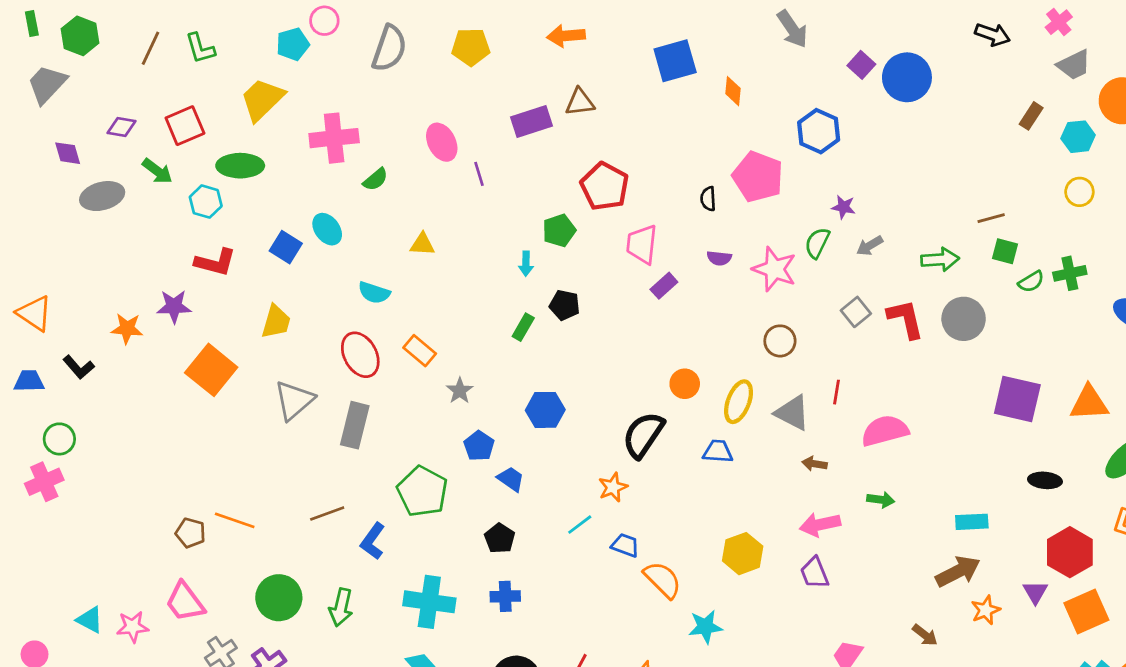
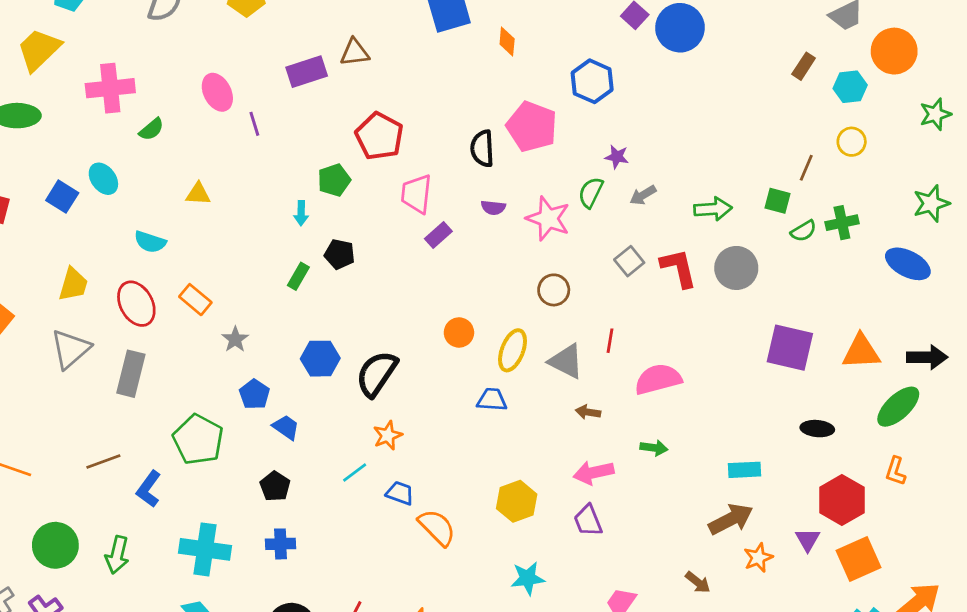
black semicircle: (708, 199) -> (482, 149), size x1.5
brown line: (991, 218) -> (806, 168), moved, turned -52
yellow trapezoid: (276, 322) -> (73, 284), moved
black semicircle: (643, 435) -> (377, 374), moved
cyan star: (705, 627) -> (528, 578), moved

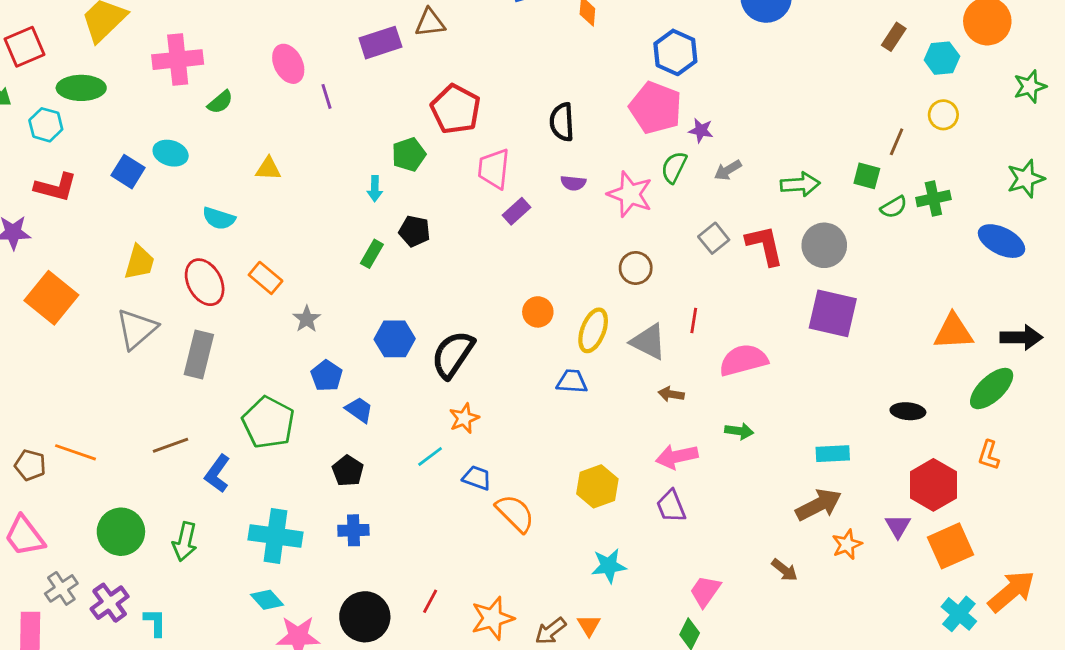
pink pentagon: (532, 127) -> (656, 108), moved
cyan ellipse: (103, 179) -> (171, 153), turned -36
purple square: (790, 348) -> (833, 313), moved

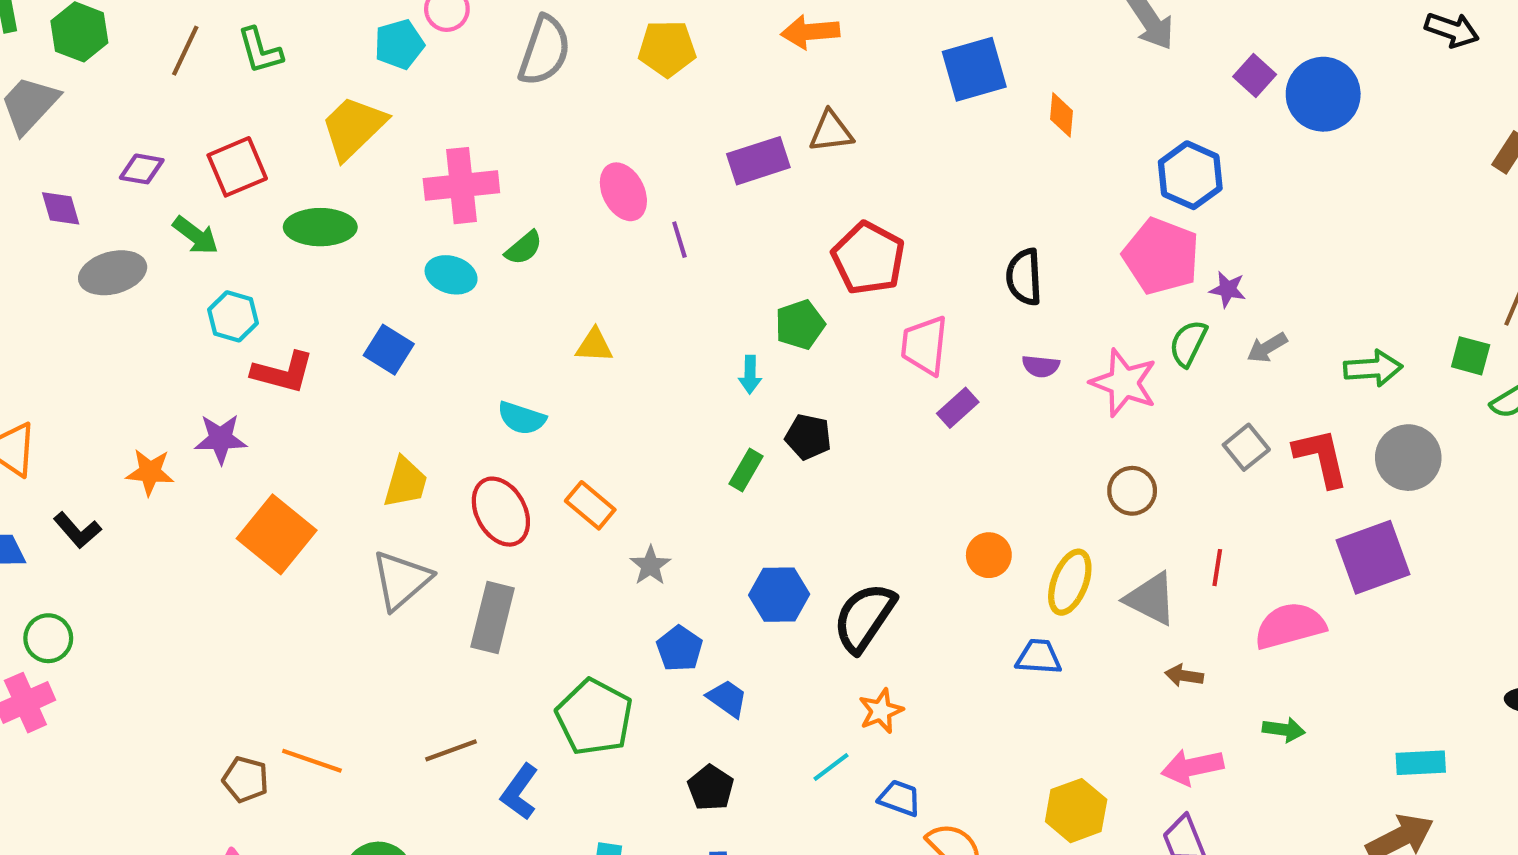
cyan hexagon: (46, 125) -> (233, 316), moved
cyan ellipse: (171, 153) -> (451, 275), moved
purple square: (833, 313) -> (1373, 557), moved, turned -33

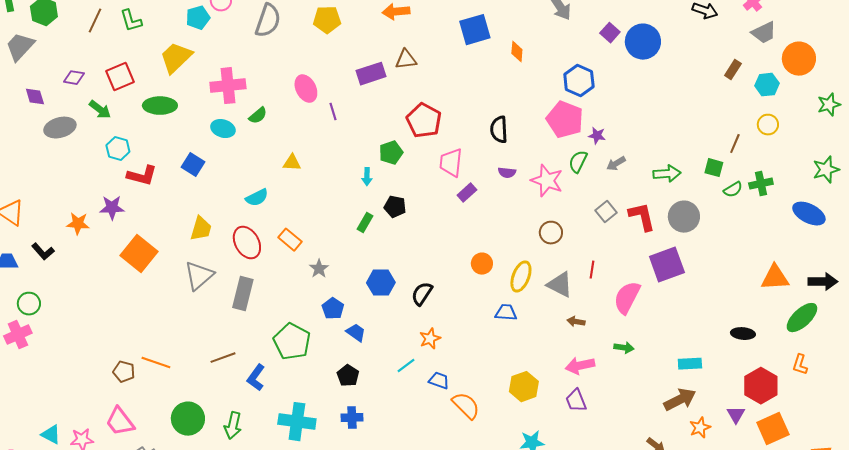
cyan semicircle: (522, 418) -> (257, 198), turned -45
black semicircle: (864, 617) -> (422, 294), size x0.7
pink semicircle: (1290, 626) -> (627, 298), turned -48

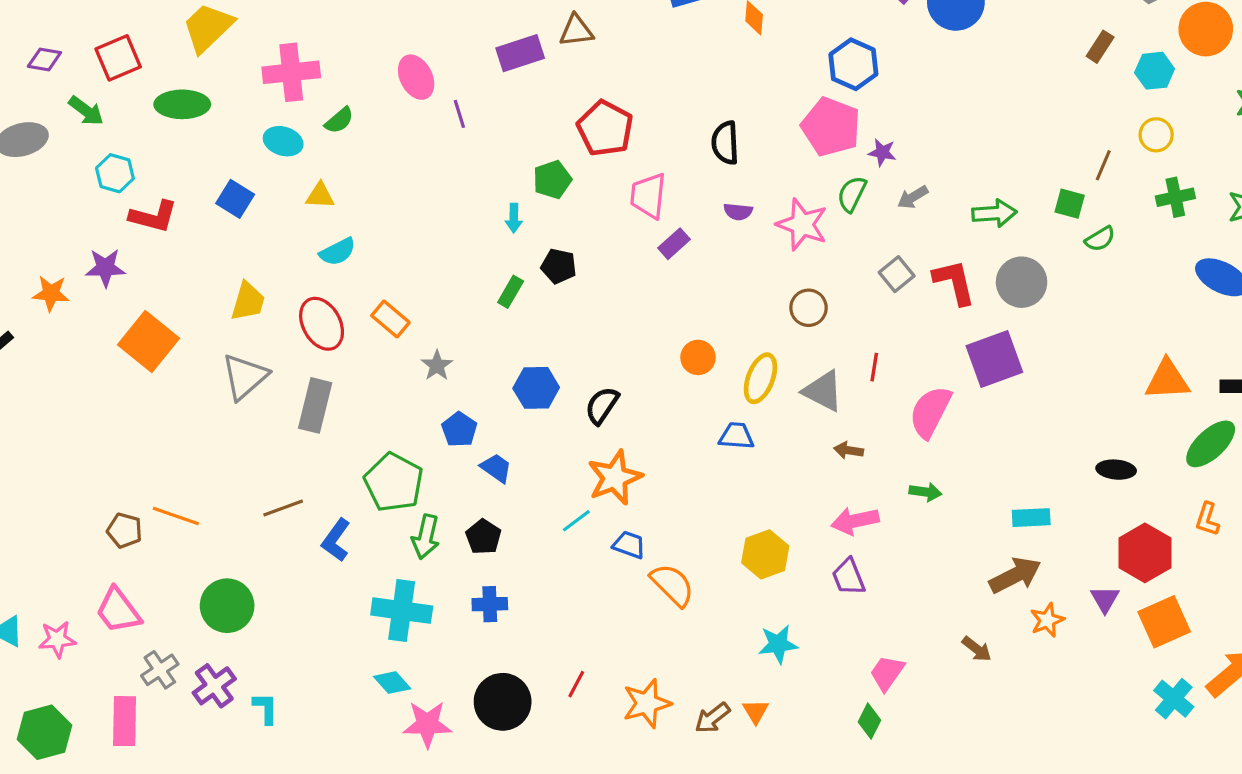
yellow triangle: (292, 163) -> (320, 196), moved
green cross: (761, 184) -> (1175, 197), moved
orange star: (430, 339) -> (615, 478), size x1.6
green arrow: (233, 426) -> (426, 537), moved

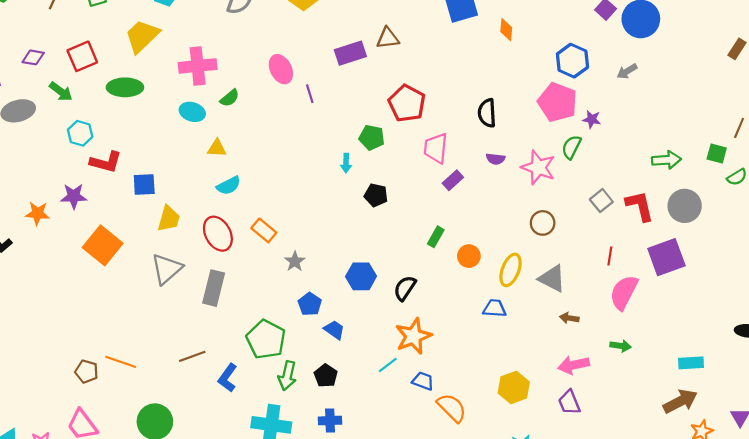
green pentagon: (552, 180) -> (372, 138), turned 30
gray arrow: (913, 197) -> (627, 71), moved
blue square: (235, 199) -> (144, 185), moved, turned -35
green rectangle: (511, 292) -> (436, 237), moved
red line: (874, 367) -> (610, 256), moved

